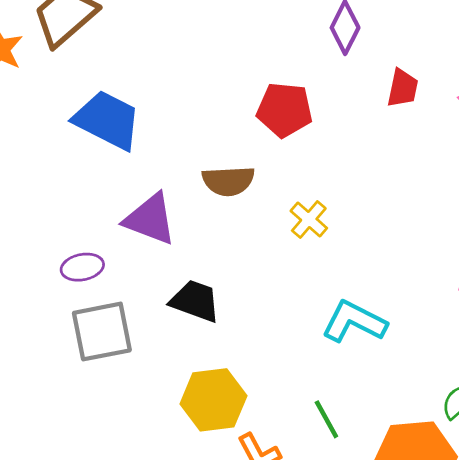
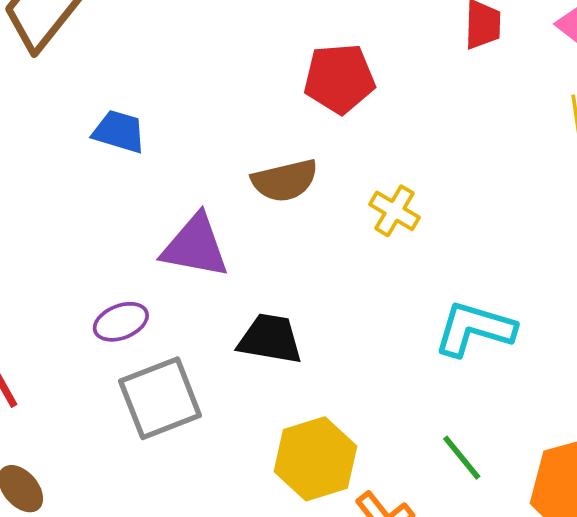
blue trapezoid: (107, 120) -> (119, 132), size x0.6

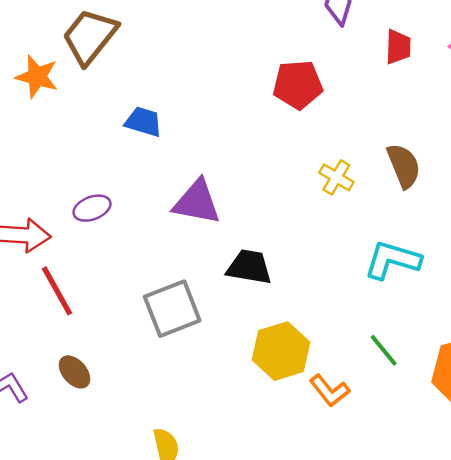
brown semicircle: (285, 181) -> (404, 166), moved, turned -99
purple ellipse: (121, 322) -> (92, 208), moved

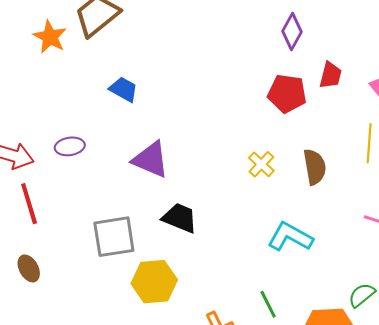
red pentagon: (298, 85) -> (287, 93), moved
yellow hexagon: (281, 351) -> (154, 282), moved

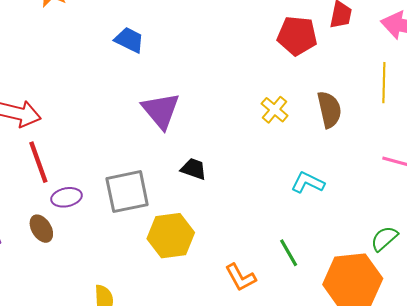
purple ellipse: (70, 146) -> (67, 197), moved
purple triangle: (151, 160) -> (161, 111), turned 30
black trapezoid: (180, 218) -> (194, 169), size x0.7
cyan L-shape: (290, 237) -> (308, 183), size x0.7

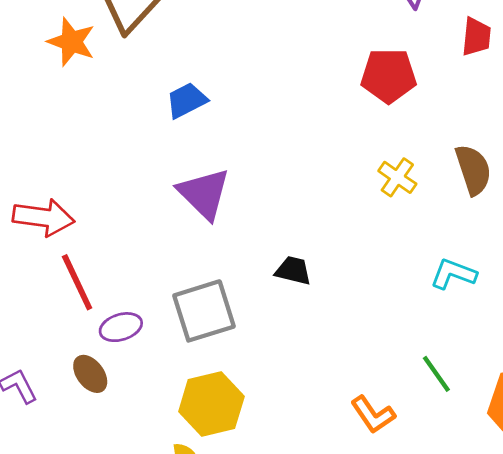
red pentagon: (297, 36) -> (389, 76), moved
blue trapezoid: (129, 40) -> (187, 100), turned -48
purple triangle: (161, 111) -> (204, 194), moved
yellow hexagon: (171, 236) -> (211, 404), moved

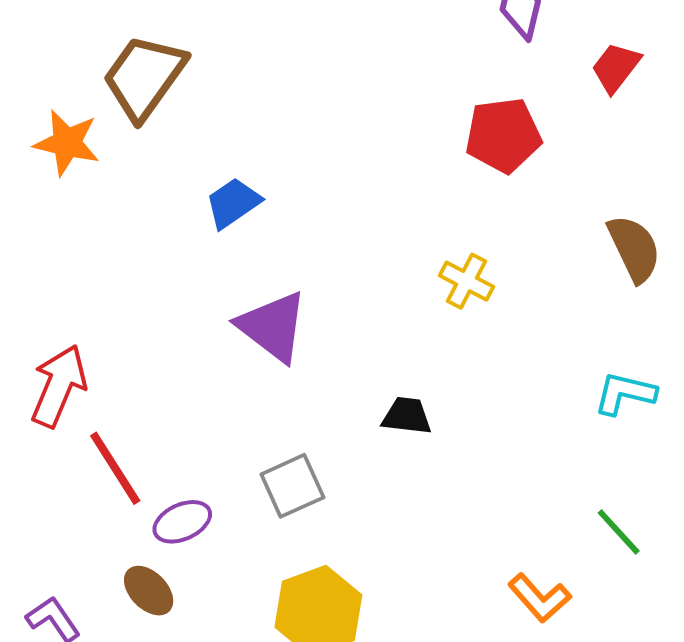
red trapezoid: (476, 37) -> (616, 67), turned -141
yellow cross: (397, 177) -> (466, 281), moved
red arrow: (43, 217) -> (59, 386), turned -68
gray square: (204, 311) -> (292, 486), size x0.7

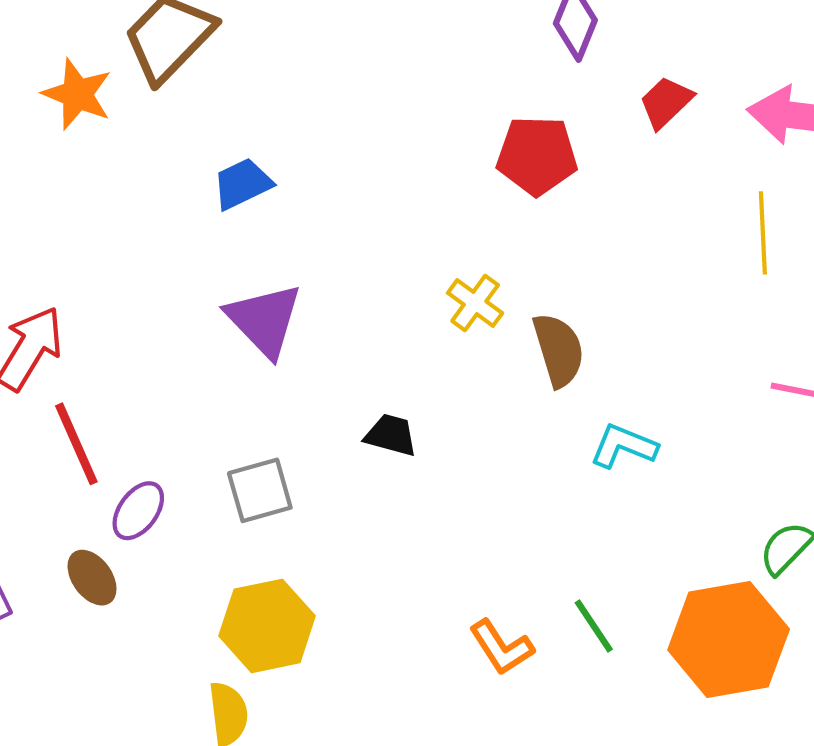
brown semicircle: (634, 249) -> (559, 350), moved
purple ellipse: (182, 522) -> (138, 511), turned -38
green line: (619, 532) -> (594, 626), moved

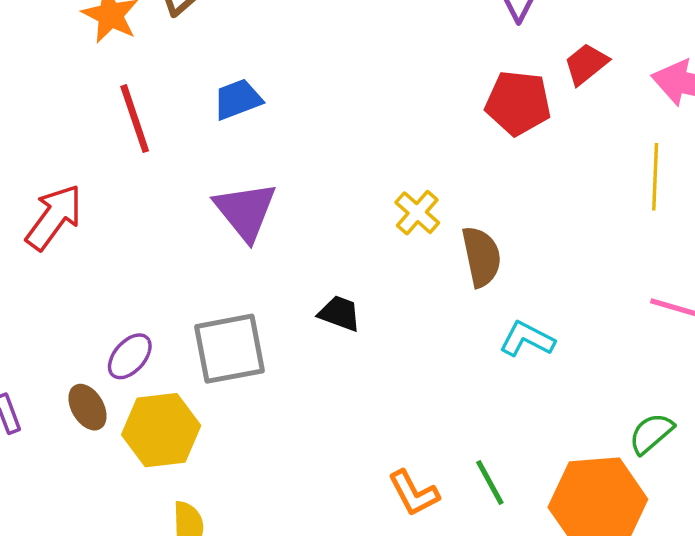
red pentagon: (537, 156) -> (518, 103), moved
red line: (76, 444) -> (135, 119), moved
gray square: (260, 490) -> (230, 349), size x1.4
yellow hexagon: (267, 626) -> (161, 430), moved

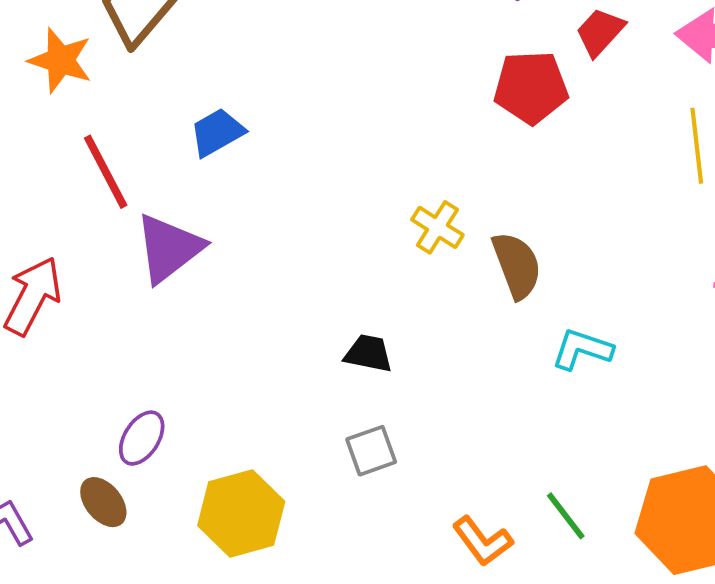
purple triangle: (245, 211) -> (169, 248), moved, turned 40
gray square: (230, 349) -> (371, 451), moved, size x0.6
yellow hexagon: (161, 430) -> (241, 514), moved

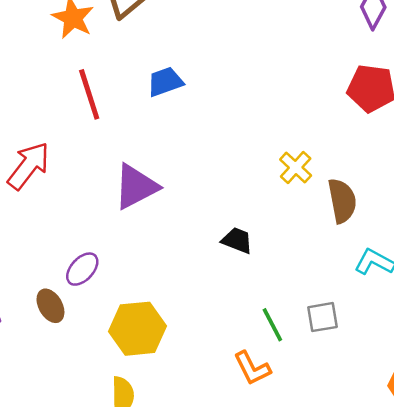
purple triangle: (169, 248) -> (136, 187), moved
gray square: (371, 451) -> (322, 317), moved
green line: (566, 516) -> (272, 325), moved
orange L-shape: (482, 541) -> (252, 368), moved

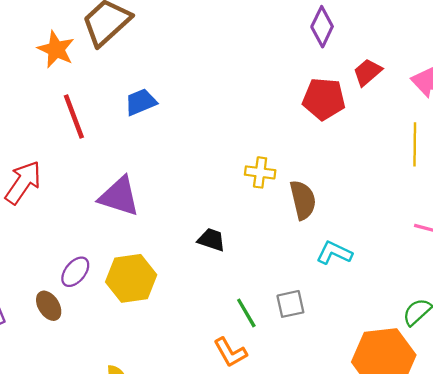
yellow cross: (296, 168) -> (260, 172), turned -32
purple triangle: (136, 187) -> (119, 196), turned 48
yellow hexagon: (137, 329) -> (131, 278), moved

